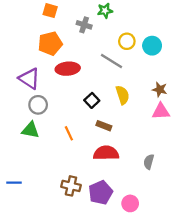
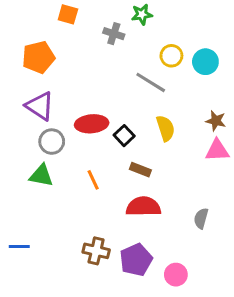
orange pentagon: (50, 43) -> (38, 57), moved
red ellipse: (68, 69) -> (92, 124), moved

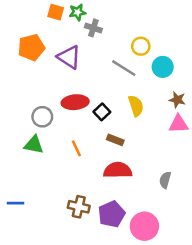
green star: (142, 14) -> (78, 12), moved
cyan circle: (205, 62) -> (163, 67), moved
purple triangle: (40, 106) -> (69, 57), moved
pink circle: (176, 275) -> (144, 226), size x1.5

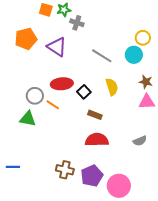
yellow circle: (141, 46) -> (143, 38), moved
orange line: (76, 148) -> (53, 105), moved, turned -32
gray semicircle: (165, 180) -> (140, 141), moved, turned -128

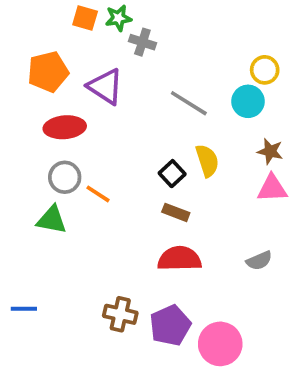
red ellipse: (62, 84) -> (65, 127), moved
black square: (84, 92) -> (172, 174), moved

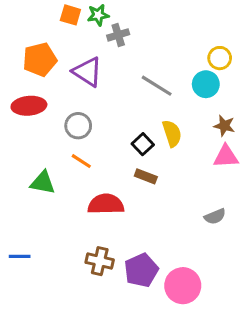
gray cross: (142, 42) -> (118, 35), turned -35
red ellipse: (65, 127) -> (29, 106), moved
gray circle: (65, 177) -> (78, 126), moved
red semicircle: (179, 259) -> (106, 204), moved

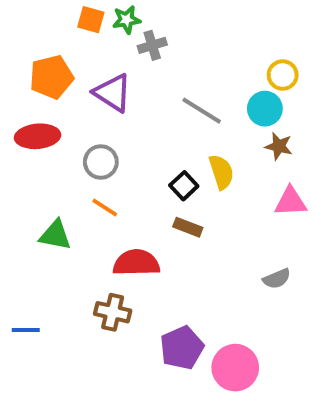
brown star: (224, 126) -> (279, 146), moved
brown cross: (100, 261) -> (113, 312), moved

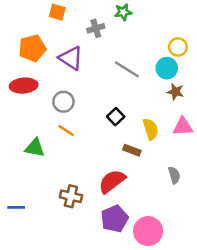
green star: (126, 20) -> (123, 12), moved
yellow semicircle: (221, 172) -> (151, 129), moved
brown rectangle: (188, 227) -> (132, 150), moved
red semicircle: (136, 263) -> (112, 181), moved, turned -36
gray semicircle: (277, 279) -> (174, 175), turned -84

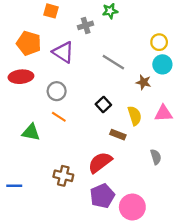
orange pentagon: (32, 48) -> (29, 43), turned 30
cyan circle: (167, 68) -> (162, 64), moved
brown star: (175, 92) -> (143, 82), moved

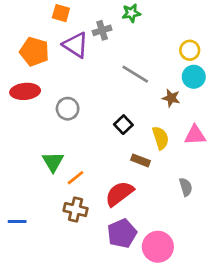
purple triangle: (63, 52) -> (76, 45), moved
orange line: (59, 117) -> (76, 178), moved, turned -72
green triangle: (31, 132) -> (53, 162), moved, turned 48

